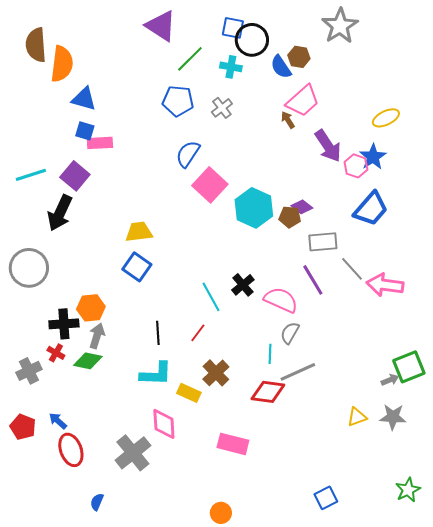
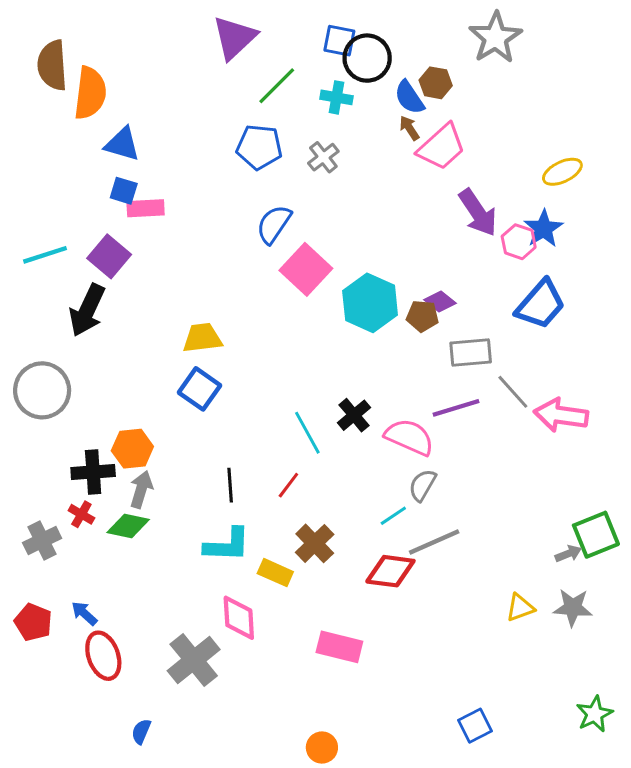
purple triangle: (161, 26) -> (234, 38), turned 44
brown arrow: (288, 120) -> (409, 128), moved
purple line: (313, 280) -> (456, 408), turned -76
cyan line: (270, 354) -> (393, 516), turned 54

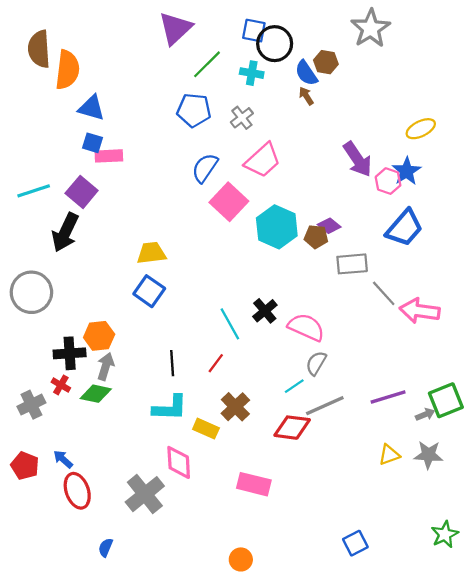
pink trapezoid: (441, 147) -> (263, 160), moved
purple line: (456, 408) -> (388, 397), moved

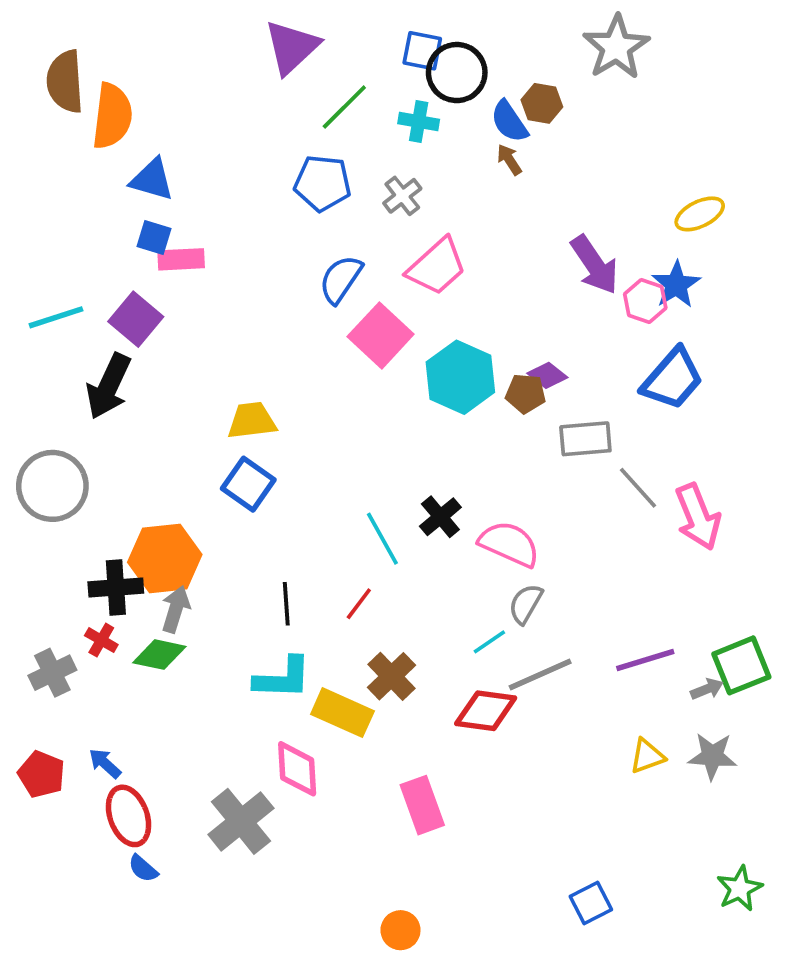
pink arrow: (420, 311) -> (698, 517), turned -120
orange hexagon: (99, 336) -> (165, 558), size x1.4
yellow rectangle: (206, 429) -> (342, 713), size x1.4
pink rectangle: (254, 484) -> (422, 805), turned 56
blue semicircle: (106, 547) -> (143, 869), moved, turned -72

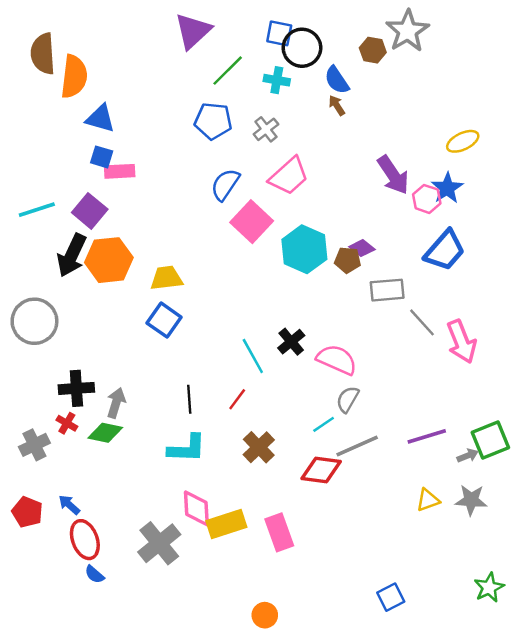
brown hexagon: (542, 103) -> (373, 50), moved
orange hexagon: (165, 558) -> (109, 260), moved
yellow rectangle: (342, 713) -> (226, 524), moved, turned -42

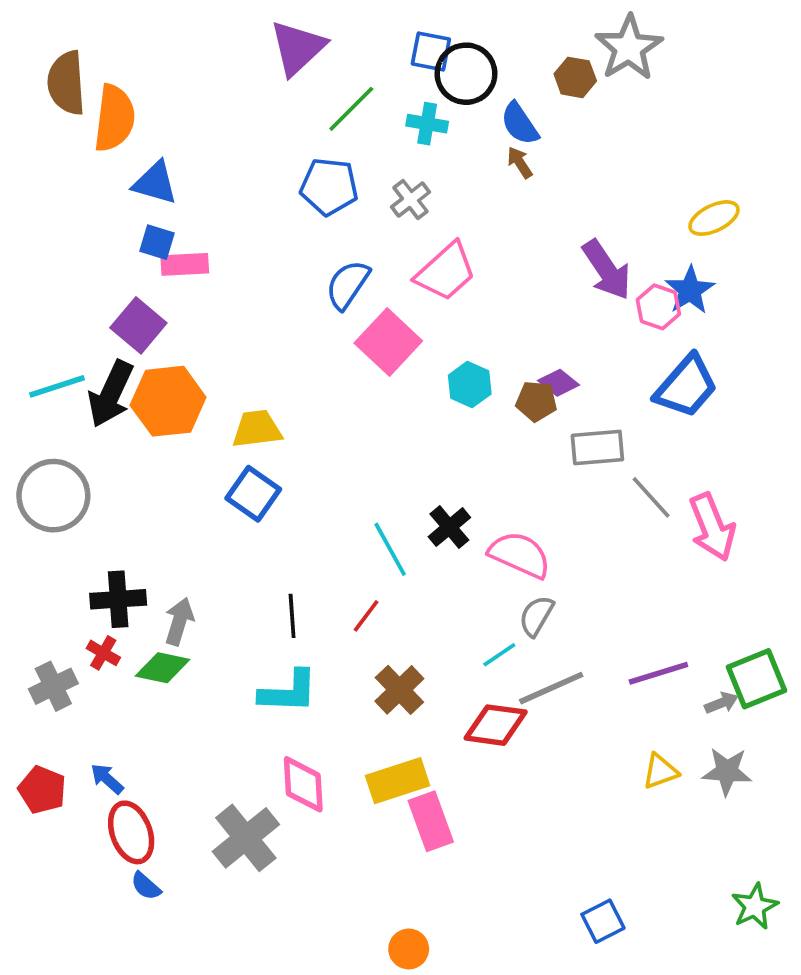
cyan line: (37, 210) -> (57, 386), moved
cyan hexagon: (304, 249) -> (470, 385), size x0.6
yellow rectangle: (226, 524) -> (398, 781), moved

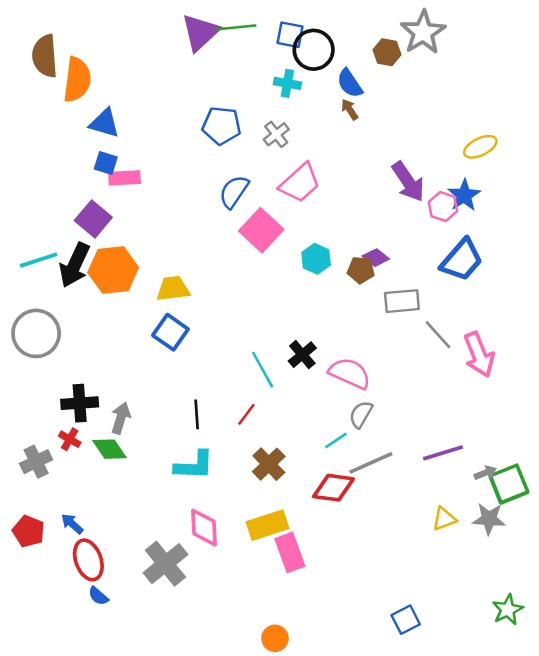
green line: (351, 109) -> (236, 27), moved, turned 39
green diamond: (163, 668) -> (109, 449), turned 44
green square: (757, 679) -> (509, 484), moved

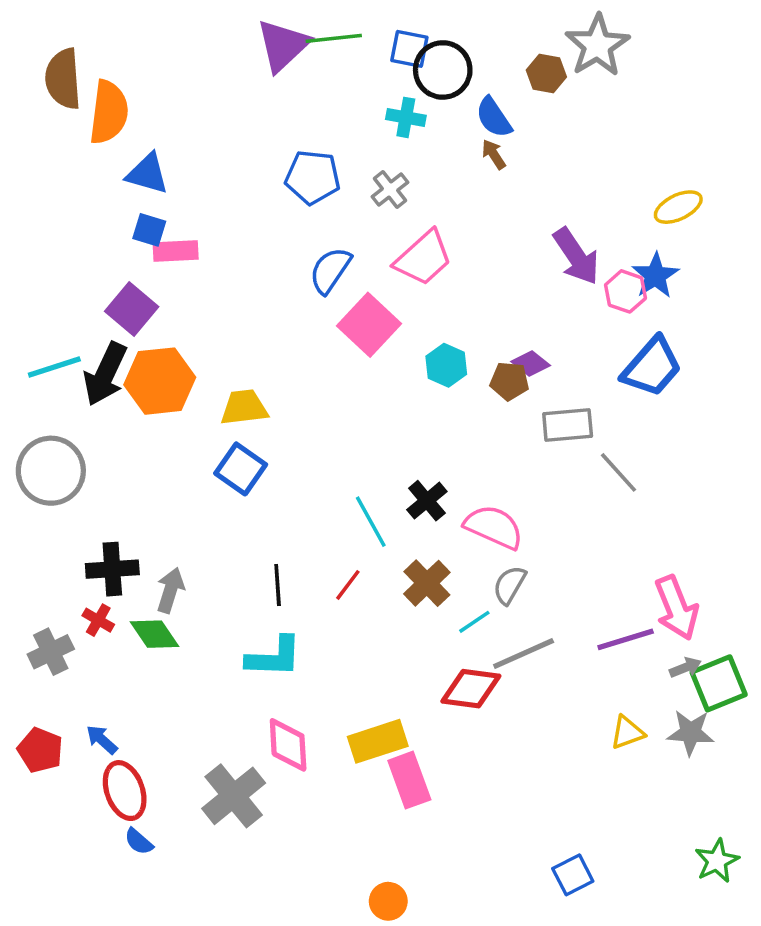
pink arrow: (479, 355) -> (676, 608), moved
brown cross: (269, 464) -> (427, 583), moved

